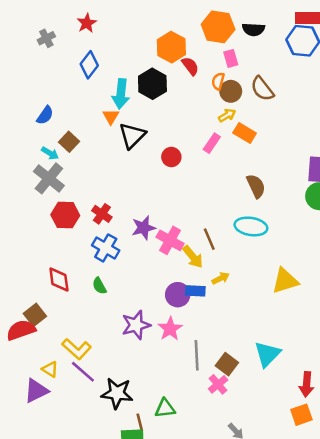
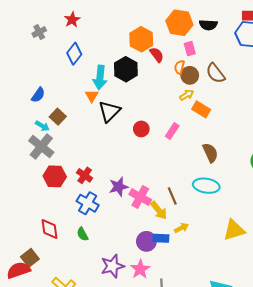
pink rectangle: (212, 143) -> (172, 131), moved

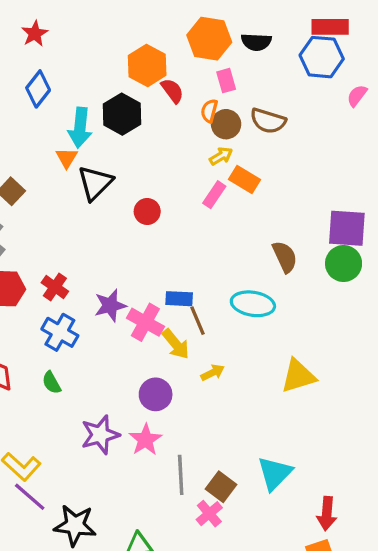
brown semicircle: (216, 73) -> (268, 121), turned -35
pink rectangle: (172, 131) -> (214, 195), moved
brown semicircle: (210, 153) -> (285, 257), moved
blue rectangle: (161, 238) -> (179, 299), moved

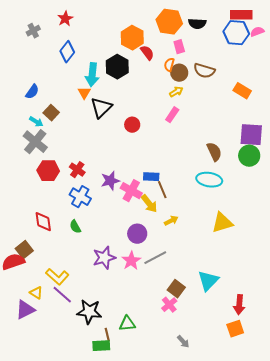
pink semicircle: (357, 96) -> (257, 32), moved, turned 32
orange rectangle: (245, 180) -> (242, 91), moved
cyan ellipse: (253, 304) -> (209, 180), moved
gray line: (181, 475) -> (155, 258), moved, turned 65

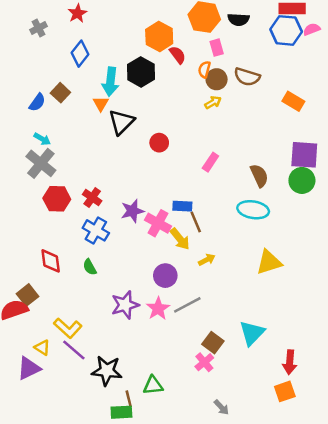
brown square: (51, 113) -> (60, 93), moved
pink rectangle: (172, 115) -> (210, 162), moved

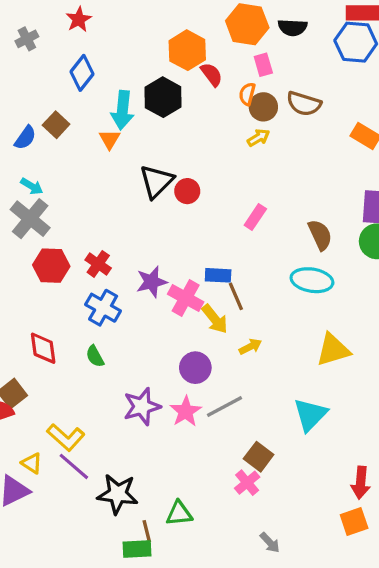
black triangle: (121, 122) -> (156, 181), moved
cyan triangle: (252, 333) -> (310, 415), moved

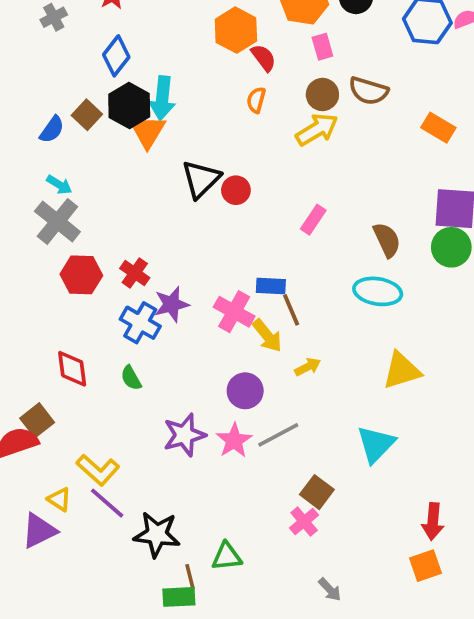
orange semicircle: (247, 94) -> (256, 100), moved
black hexagon: (163, 97) -> (129, 106), moved
yellow arrow: (259, 138) -> (317, 129), size x1.6
orange triangle: (110, 139) -> (148, 131), size x1.5
purple star: (152, 282) -> (172, 304), moved

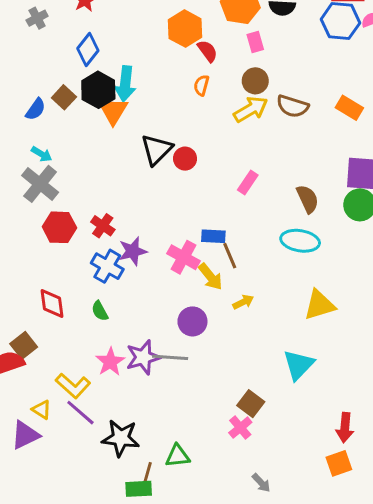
brown semicircle: (368, 91) -> (293, 106), moved
gray line: (278, 435) -> (170, 357), moved, turned 32
pink star: (234, 441) -> (110, 362), moved
brown line: (190, 577) -> (148, 472), turned 30

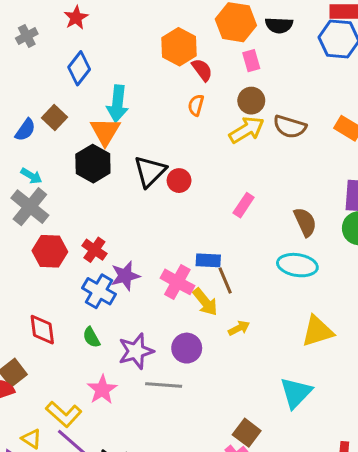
black hexagon: (98, 90) -> (93, 164), moved
purple star: (143, 357) -> (136, 351), moved

